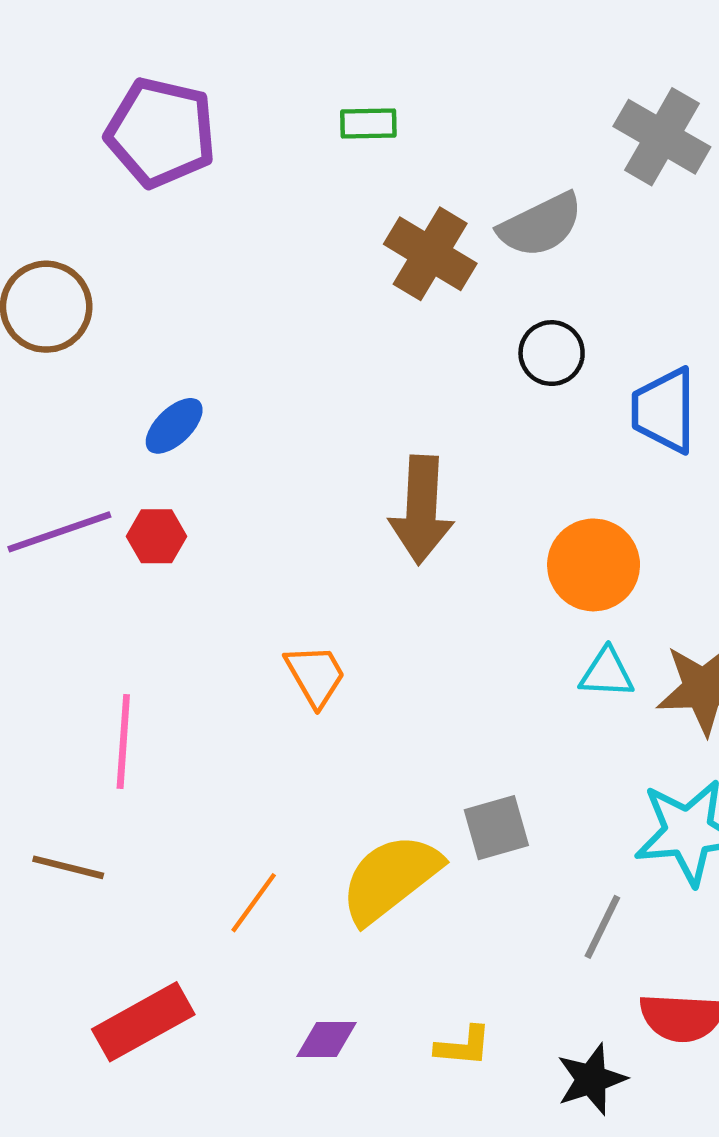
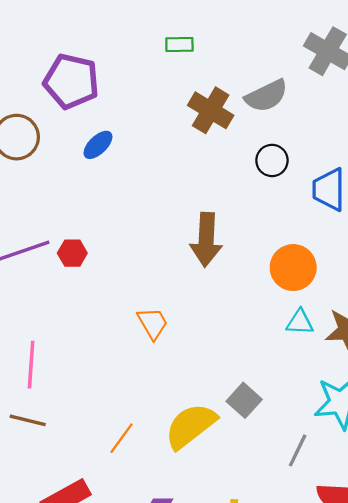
purple pentagon: (161, 132) -> (71, 81), moved
blue ellipse: (174, 426) -> (98, 145), moved
pink line: (123, 742) -> (31, 365), moved
gray square: (496, 828) -> (244, 400), turned -32

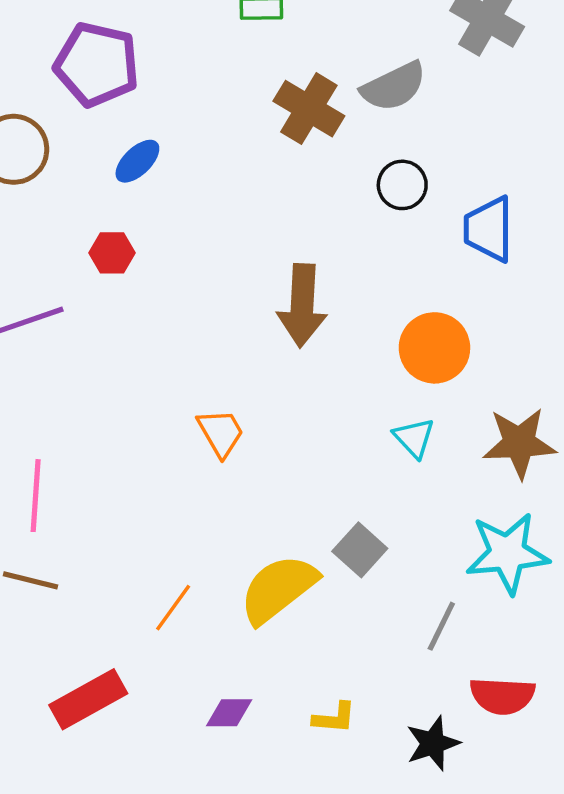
red hexagon: (72, 253) -> (112, 253), moved
cyan triangle: (300, 322) -> (414, 438), moved, turned 44

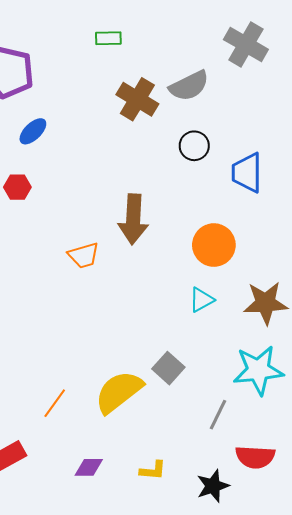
orange trapezoid: (221, 433) -> (84, 255), moved, turned 104
cyan triangle: (414, 438) -> (201, 300), turned 44

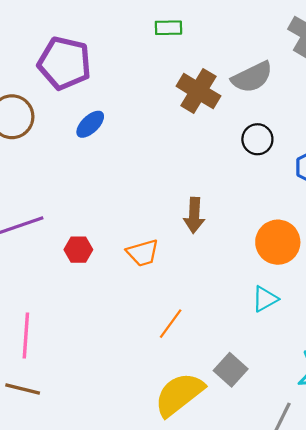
red hexagon: (17, 187) -> (78, 250), moved
brown arrow: (133, 219) -> (194, 215), size x0.7
orange line: (55, 403) -> (171, 324), moved

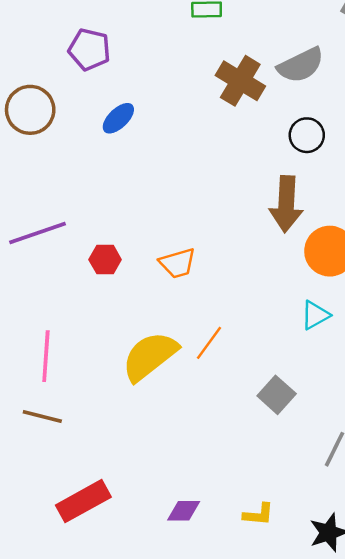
purple pentagon: (64, 63) -> (89, 49), size x0.7
brown arrow: (194, 215) -> (286, 204), moved, size x1.4
yellow semicircle: (179, 394) -> (150, 356), moved

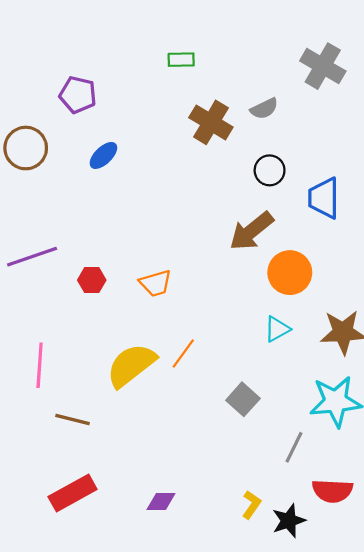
gray semicircle: (301, 65) -> (264, 109), size x0.7
brown arrow: (286, 204) -> (251, 231), turned 48
brown line: (42, 417) -> (73, 420), moved
yellow L-shape: (258, 514) -> (251, 505), moved, turned -60

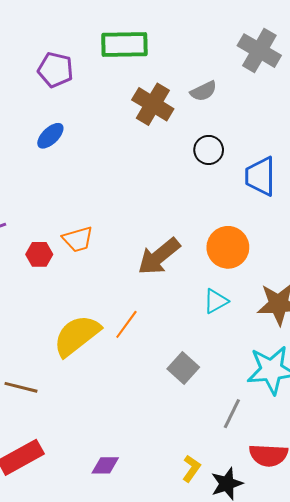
green rectangle: (181, 60) -> (124, 44), size x1.8
purple pentagon: (78, 95) -> (55, 70), moved
brown arrow: (251, 231) -> (159, 256), moved
orange trapezoid: (156, 283) -> (78, 239), moved

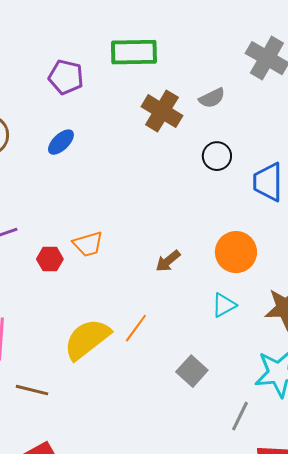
brown arrow: (159, 256) -> (168, 261), size x0.6

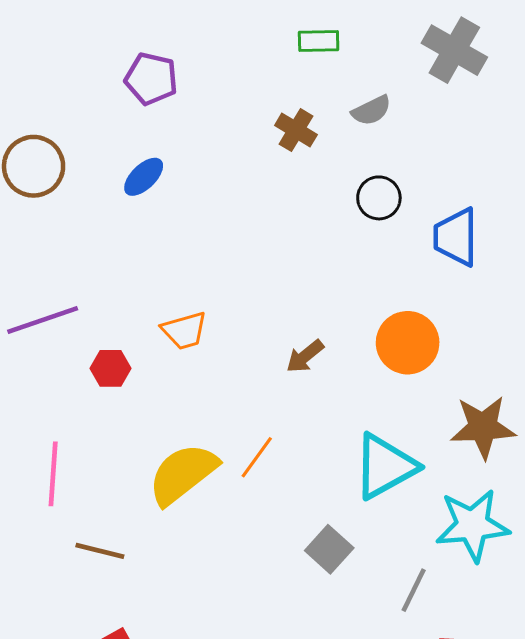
green rectangle: (134, 52) -> (319, 41), moved, size x0.6
brown cross: (162, 111) -> (296, 130), size x0.7
red hexagon: (50, 259) -> (110, 368), moved
cyan triangle: (224, 305) -> (385, 466), moved, size x1.8
gray square: (192, 371) -> (329, 549), moved

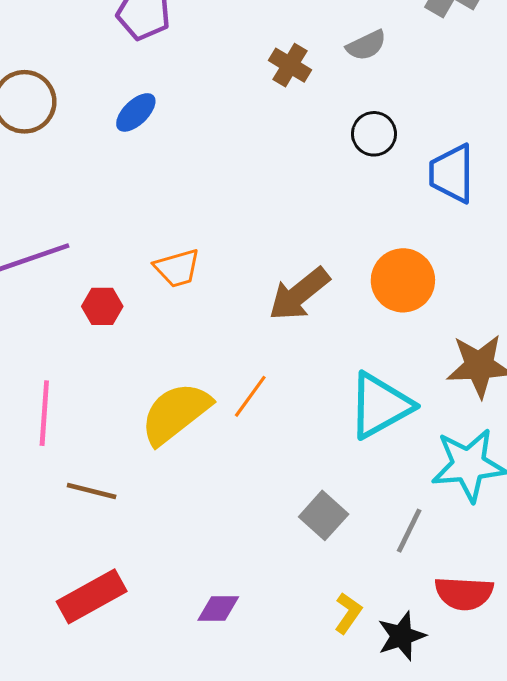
brown arrow: (305, 356) -> (299, 294), size x1.6
gray square: (329, 549) -> (324, 515), moved

